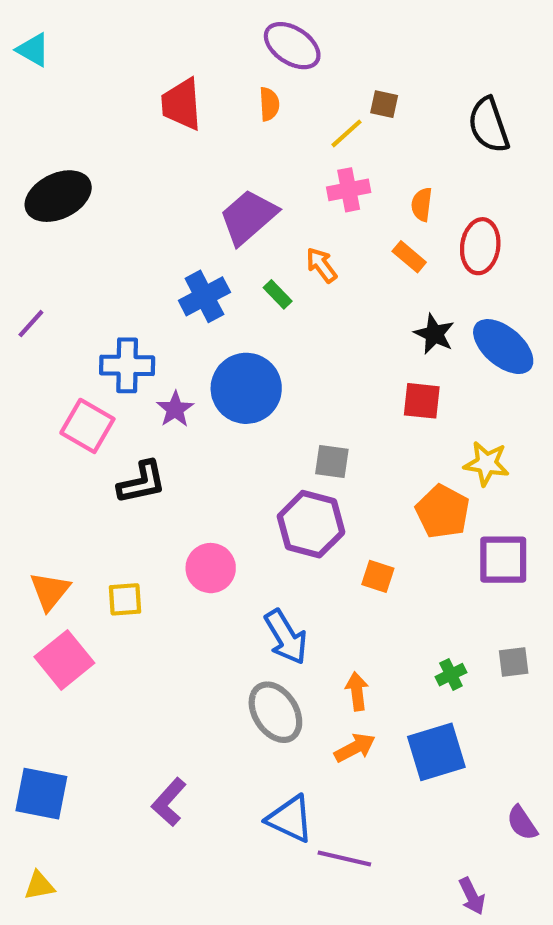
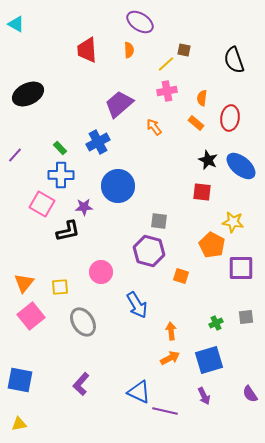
green rectangle: (278, 294) -> (60, 148), moved
purple star: (175, 409) -> (84, 207), moved, turned 30
gray ellipse: (275, 712) -> (83, 322), moved
purple arrow: (472, 896) -> (204, 396), moved

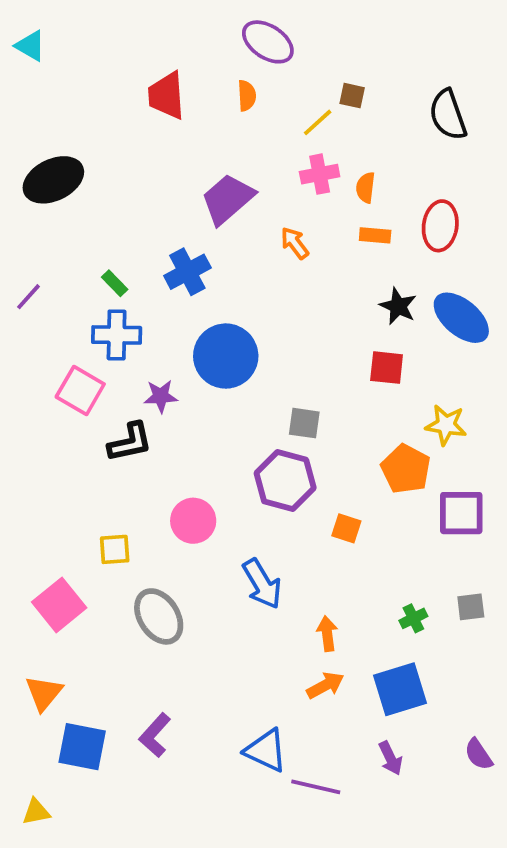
orange semicircle: (202, 98) -> (366, 188), moved
orange rectangle: (196, 123) -> (375, 235), turned -35
orange triangle: (24, 283) -> (44, 693), moved
blue square: (20, 380) -> (82, 747), moved

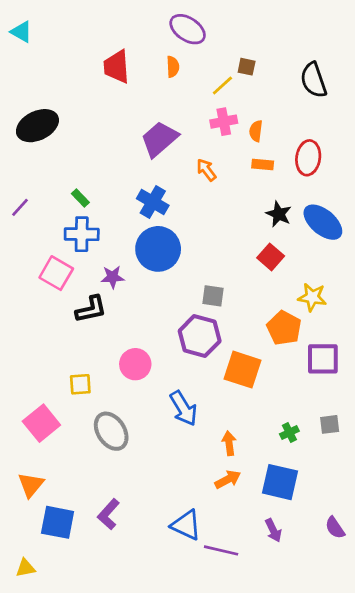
blue cross: (187, 272) -> (153, 202), moved, turned -32
red square: (387, 368) -> (271, 257), turned 35
orange square: (346, 528) -> (242, 370), size x1.8
blue square: (400, 689) -> (280, 482), turned 30

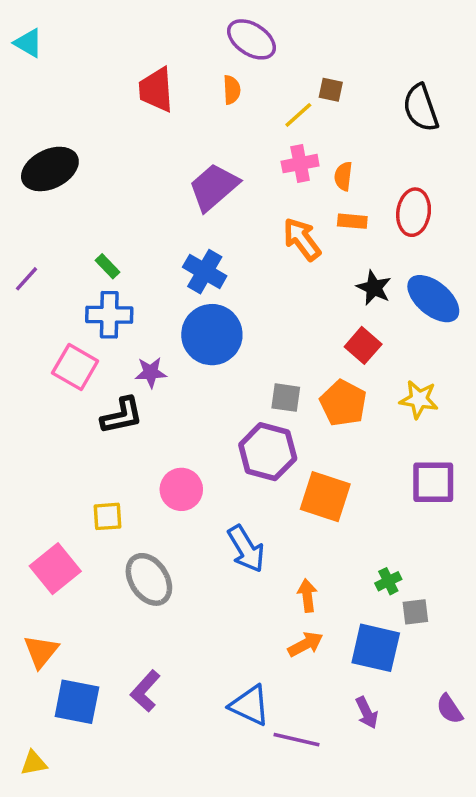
orange arrow: (206, 170) -> (302, 239), moved, size x1.4
orange pentagon: (284, 328) -> (343, 403), moved
gray square: (330, 424) -> (415, 612), moved

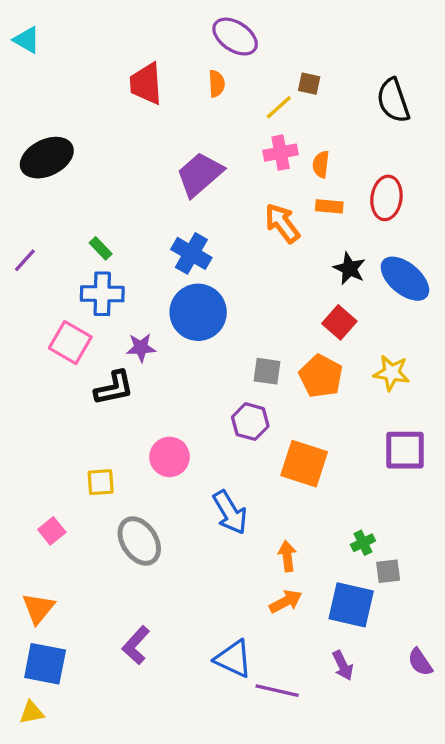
purple hexagon: (268, 452) -> (250, 422), size x0.7
pink square: (55, 569) -> (52, 531), size x0.6
blue square: (77, 702) -> (45, 664), moved

